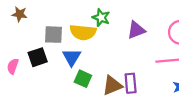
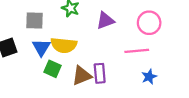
yellow semicircle: (83, 32) -> (64, 45), moved
gray square: (53, 35) -> (35, 21), moved

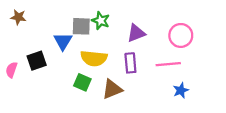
gray square: (35, 21) -> (81, 26), moved
blue triangle: (41, 47) -> (63, 41), moved
purple rectangle: (100, 73) -> (130, 63), moved

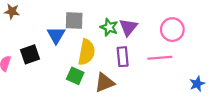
green star: (101, 21) -> (109, 27), moved
purple triangle: (136, 33) -> (128, 27), turned -30
yellow semicircle: (94, 58) -> (86, 52), turned -85
blue star: (181, 90) -> (197, 84), moved

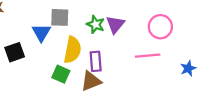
purple rectangle: (123, 57) -> (96, 61), moved
blue star: (197, 84) -> (188, 68), moved

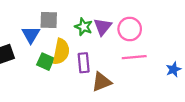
pink circle: (160, 27) -> (130, 29), moved
green square: (61, 74) -> (45, 62), moved
brown triangle: (91, 81) -> (102, 82), moved

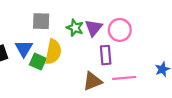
blue triangle: (31, 35) -> (24, 48), moved
pink line: (134, 57) -> (124, 78), moved
purple rectangle: (84, 63) -> (106, 55), moved

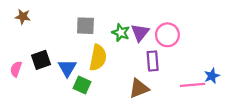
blue triangle: (24, 48) -> (67, 68), moved
green square: (38, 62) -> (82, 85), moved
pink line: (124, 78) -> (192, 85), moved

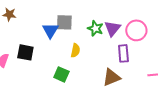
yellow semicircle: (98, 58) -> (75, 50), size x0.6
black square: (41, 60) -> (25, 52), turned 30
blue triangle: (67, 68) -> (50, 30), moved

